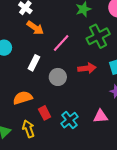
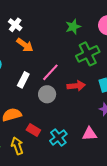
pink line: (61, 43) -> (50, 72), moved
red rectangle: (45, 113) -> (33, 130), turned -32

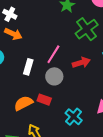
orange arrow: (25, 45) -> (13, 34), moved
red rectangle: (33, 130) -> (44, 100), moved

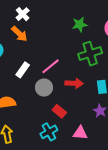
red rectangle: (44, 100) -> (59, 111), moved

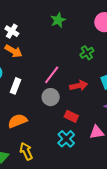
green star: (80, 24) -> (58, 20), moved
green cross: (90, 54) -> (87, 53), size x0.6
white rectangle: (23, 70) -> (15, 86), moved

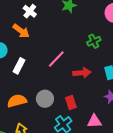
white cross: (12, 31) -> (30, 11), moved
gray circle: (51, 97) -> (45, 99), moved
red rectangle: (71, 116) -> (71, 103), turned 40

